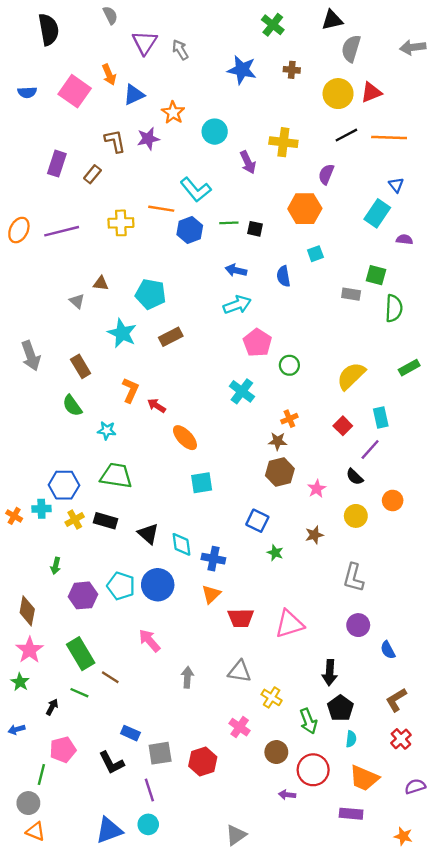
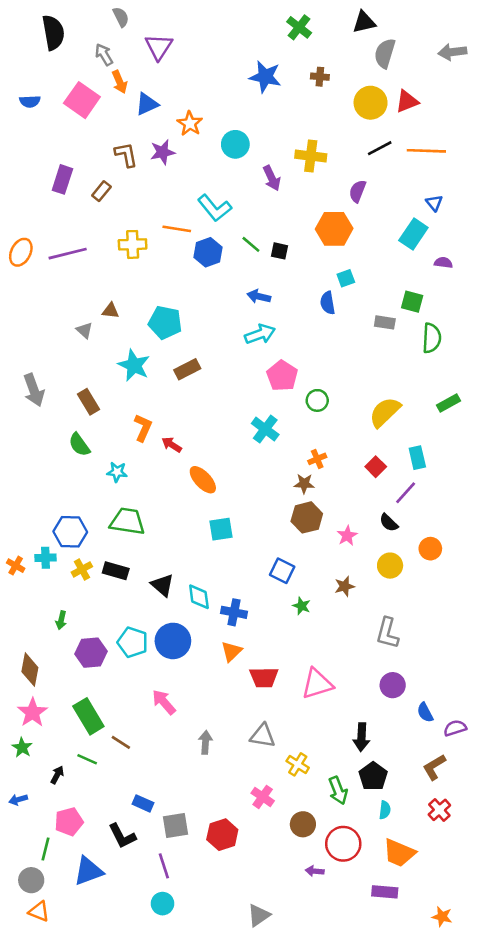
gray arrow: (180, 50) -> (104, 55), moved
green line: (229, 223) -> (251, 244), turned 42
blue semicircle: (283, 276) -> (328, 303), moved
purple semicircle: (415, 786) -> (455, 728), moved
blue triangle: (109, 830) -> (88, 871), moved

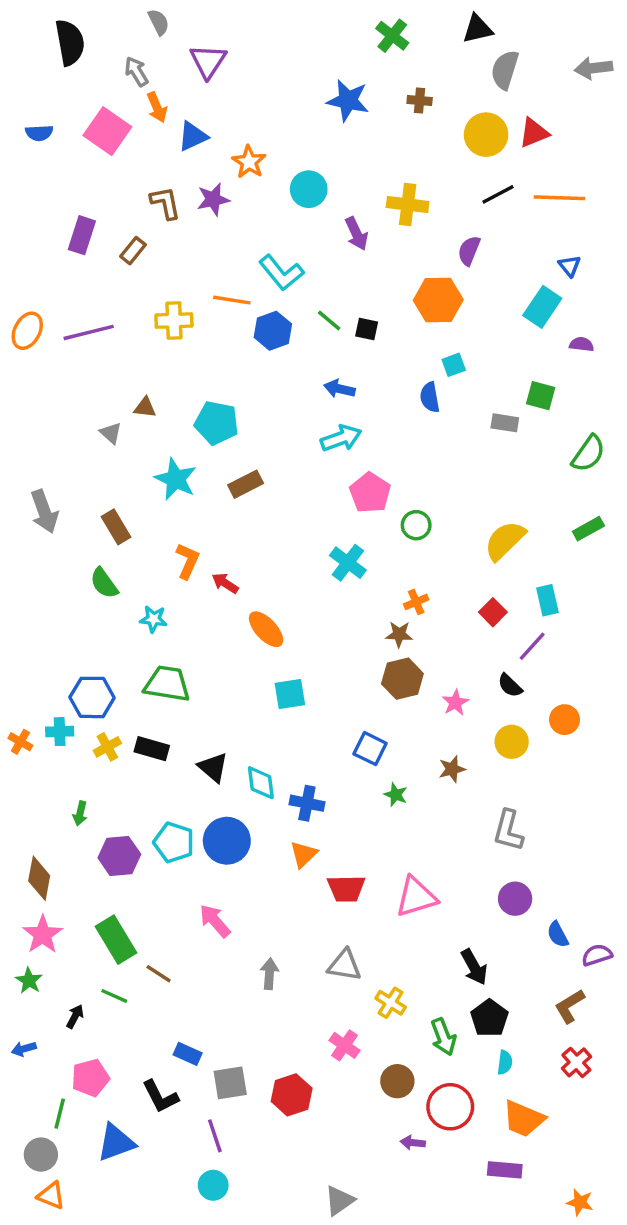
green semicircle: (432, 338) -> (588, 454), moved, turned 32
black arrow: (361, 737) -> (474, 967), turned -32

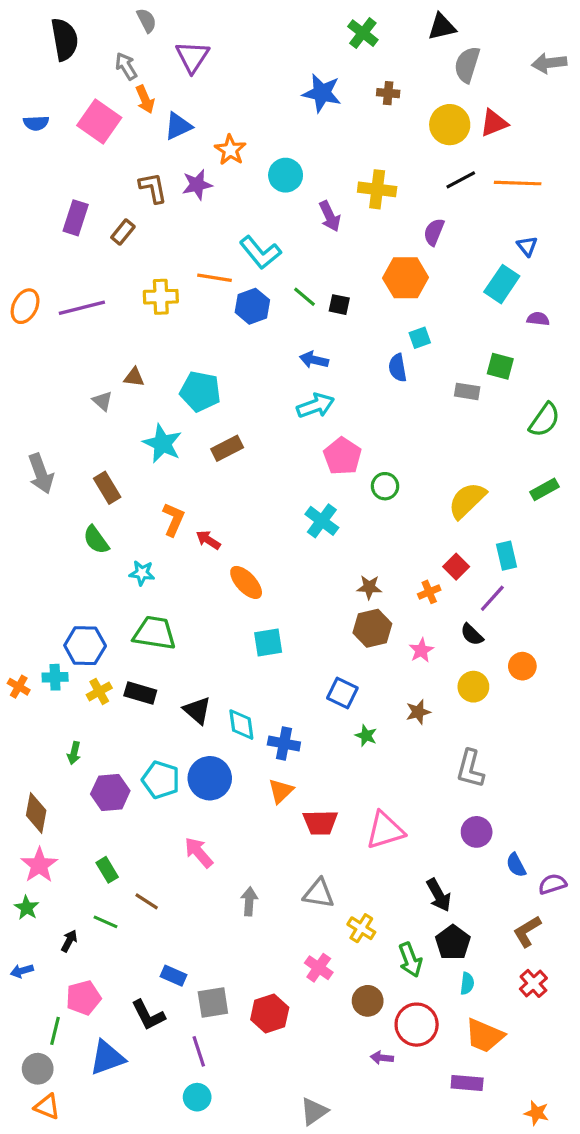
orange cross: (416, 602) -> (429, 592), moved
green rectangle: (116, 940) -> (107, 870), size x0.6

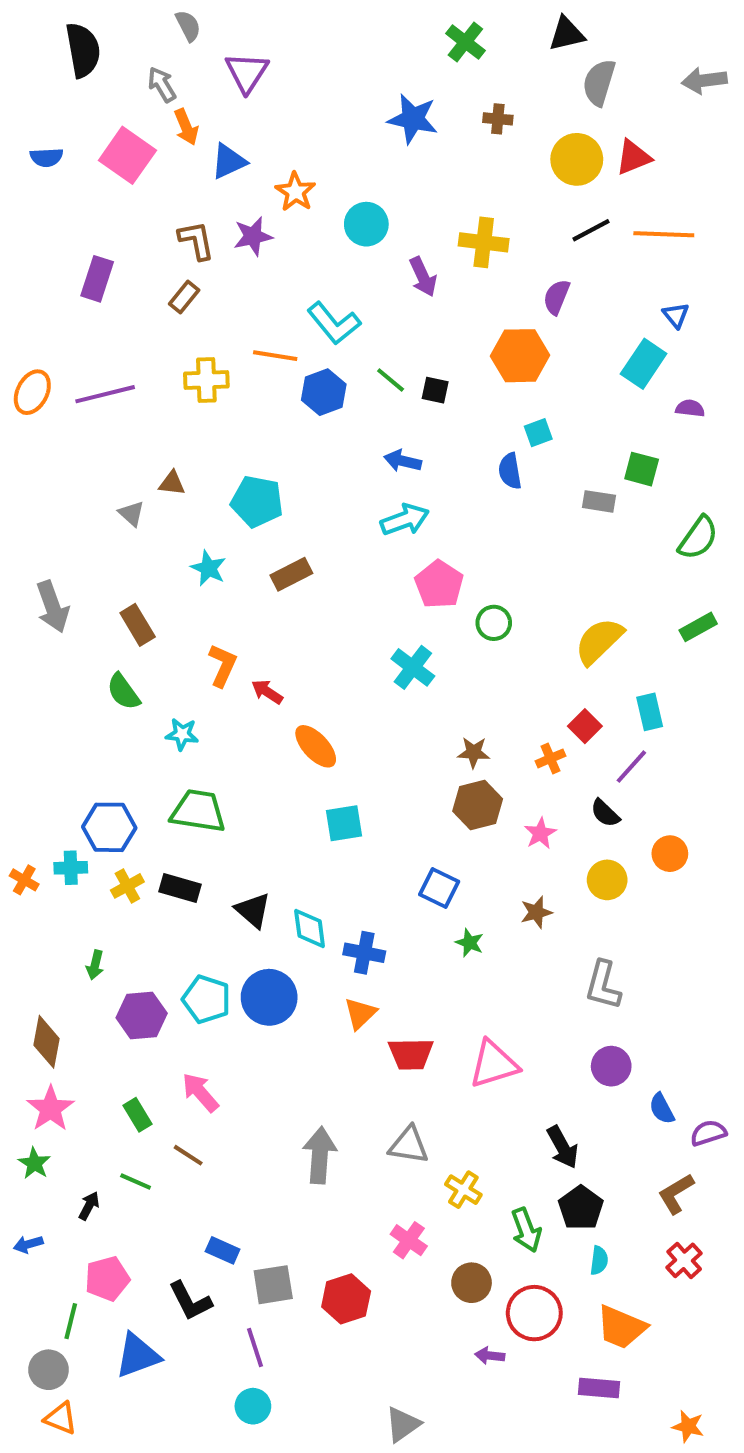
brown rectangle: (123, 232) -> (184, 297), moved
cyan star: (162, 444) -> (208, 568), size x0.7
pink arrow: (199, 852) -> (200, 1092), moved
gray arrow: (249, 901) -> (320, 1155), size x1.5

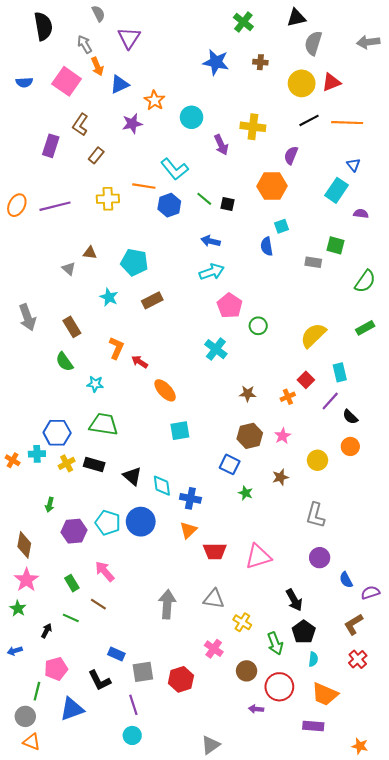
brown L-shape: (196, 240) -> (80, 125), moved, turned -135
brown hexagon: (478, 805) -> (250, 436), moved
black semicircle: (605, 813) -> (350, 417), moved

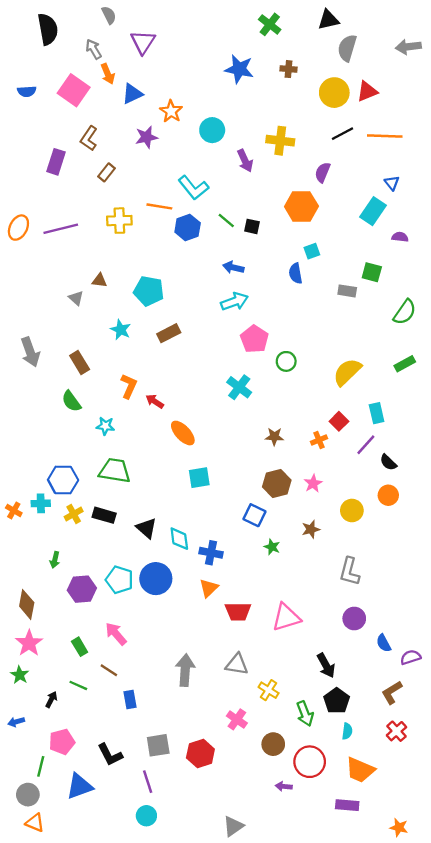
blue rectangle: (116, 654) -> (130, 700), moved, turned 56

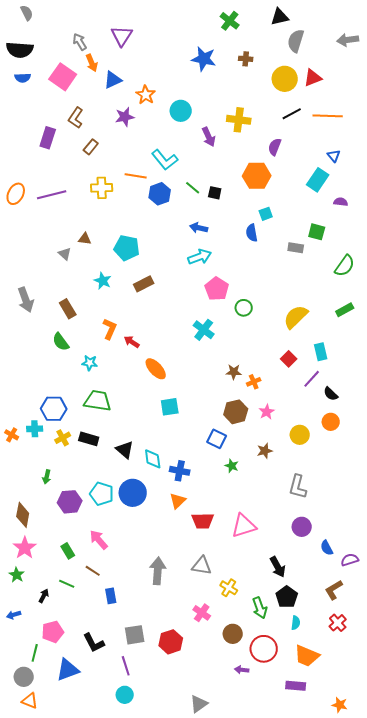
gray semicircle: (109, 15) -> (27, 13), moved
black semicircle: (48, 29) -> (20, 50), moved, turned 104
orange cross: (319, 440) -> (254, 382), moved

